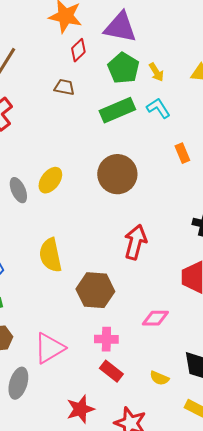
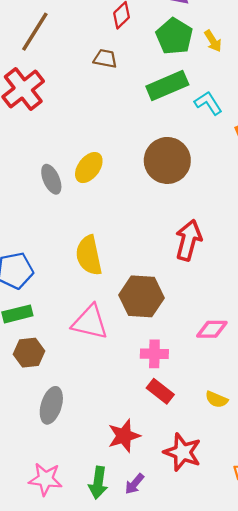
cyan L-shape: (158, 108) -> (208, 103), moved
pink triangle: (49, 348) -> (90, 322), moved, turned 44

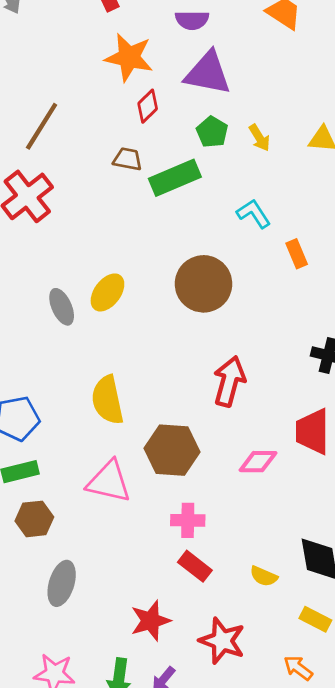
green pentagon: (174, 36) -> (212, 132), size x0.7
green rectangle: (167, 86) -> (175, 178), moved
pink diamond: (212, 329) -> (258, 462), moved

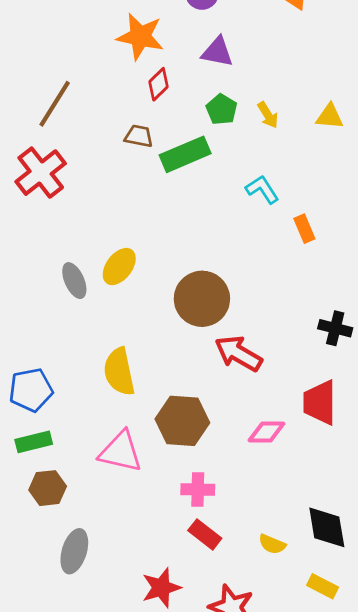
purple triangle: (208, 73) -> (217, 52), size x0.7
brown circle: (204, 284) -> (202, 299), moved
red arrow: (229, 381) -> (238, 353), turned -75

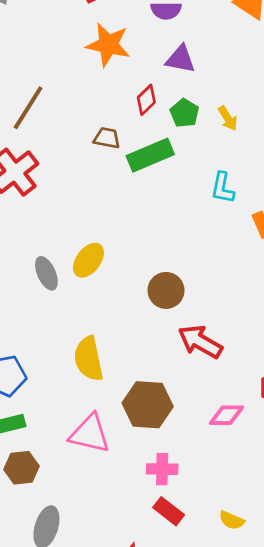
red diamond: (158, 84) -> (146, 100), moved
cyan L-shape: (262, 189) -> (223, 188), turned -136
brown circle: (202, 299) -> (166, 290), size x0.7

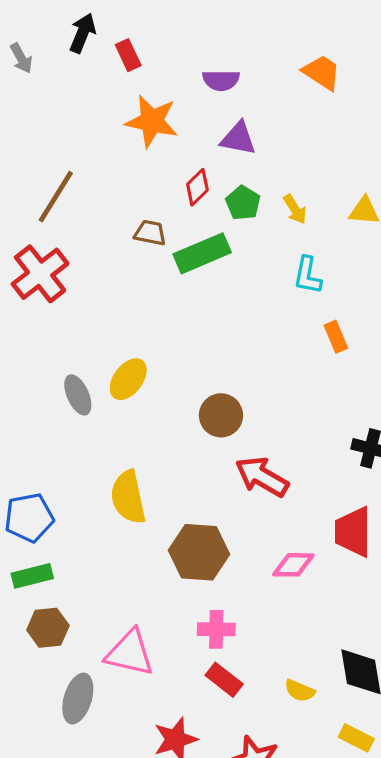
cyan L-shape: (223, 188) -> (308, 275), moved
pink triangle: (90, 434) -> (130, 653), moved

